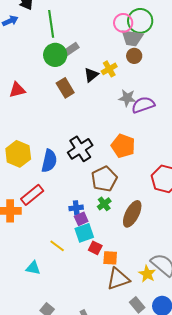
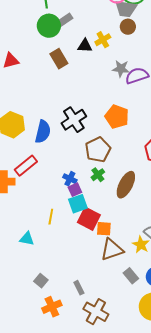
black triangle: (91, 75) -> (85, 46), turned 42
blue cross: (76, 208) -> (70, 179), turned 32
yellow line: (57, 246) -> (51, 217), turned 63
red square: (95, 248) -> (89, 219), size x1.6

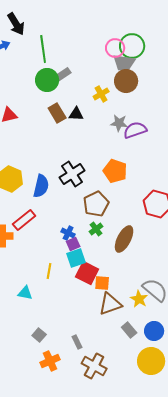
brown circle: (128, 27) -> (126, 81), size x1.5
black triangle: (85, 46) -> (76, 114), moved

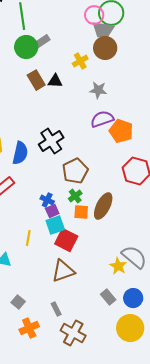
purple semicircle: (135, 130) -> (102, 119), moved
orange pentagon: (115, 171) -> (121, 131), moved
orange square: (102, 283) -> (81, 212), moved
brown triangle: (110, 304) -> (63, 271), moved

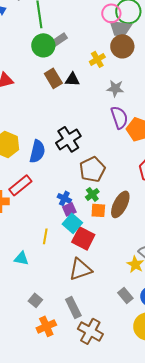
purple semicircle: (102, 119) -> (119, 117), turned 90
cyan square: (55, 225) -> (72, 223), turned -30
gray rectangle: (56, 309) -> (73, 307), size x1.5

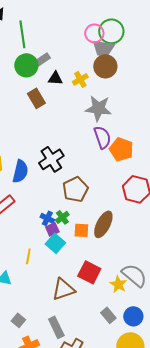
black triangle: (72, 79) -> (55, 78), moved
gray star: (115, 88) -> (98, 108), size x1.5
green cross: (92, 194) -> (62, 217), moved
red square: (83, 238) -> (89, 272), moved

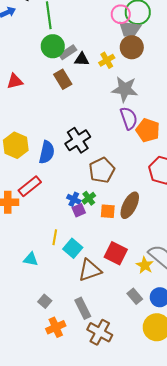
gray rectangle: (41, 60) -> (68, 52), moved
cyan square: (55, 243) -> (73, 248), moved

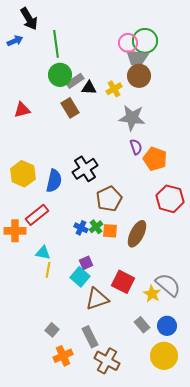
purple semicircle: (129, 118) -> (136, 147), size x0.7
purple square: (79, 210) -> (86, 263), moved
orange square: (108, 211) -> (110, 231), moved
yellow line: (55, 237) -> (48, 270), moved
cyan triangle: (31, 259) -> (43, 253), moved

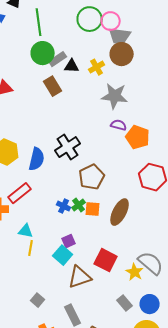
green circle: (145, 41) -> (90, 19), moved
purple semicircle: (136, 147) -> (119, 125), turned -56
gray square: (52, 330) -> (38, 300), moved

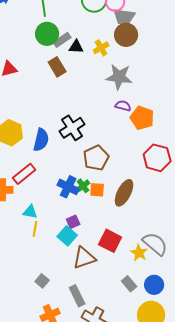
blue cross: (64, 206) -> (68, 187), size x1.5

